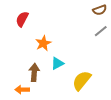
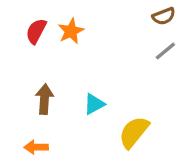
orange star: (43, 43) -> (71, 31), moved
brown arrow: (34, 72) -> (44, 99), moved

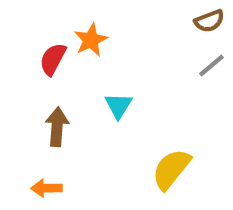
red semicircle: (36, 31) -> (53, 59), moved
cyan triangle: (94, 104) -> (118, 106), moved, turned -30

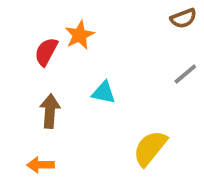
gray line: (212, 65) -> (185, 74), moved
cyan triangle: (118, 106) -> (104, 93), turned -50

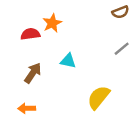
red semicircle: (46, 52) -> (30, 34), turned 54
brown arrow: (50, 111) -> (33, 73), turned 30

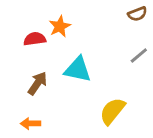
cyan triangle: (68, 61) -> (78, 69), size x1.5

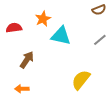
red semicircle: (35, 39) -> (14, 28), moved
cyan triangle: (78, 69) -> (61, 36), moved

